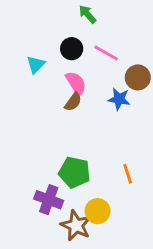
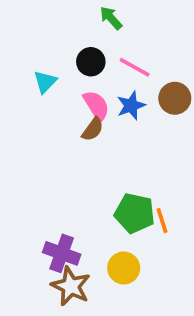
blue star: (119, 99) -> (131, 106), moved, turned -30
green pentagon: (75, 172) -> (135, 213), moved
brown star: (76, 226) -> (71, 286), moved

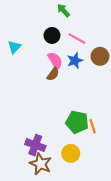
cyan triangle: (45, 82) -> (14, 47), moved

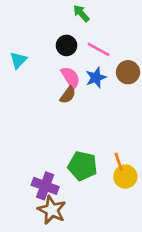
green pentagon: (77, 122) -> (83, 166), moved
yellow circle: (71, 153) -> (125, 177), moved

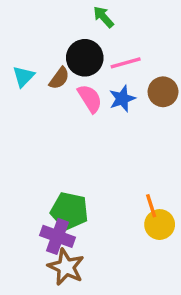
black circle: (66, 45) -> (85, 58), size x1.4
pink line: (99, 49) -> (126, 63), turned -45
brown semicircle: (68, 95) -> (59, 78), moved
green pentagon: (83, 166) -> (69, 211), moved

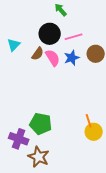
brown semicircle: (59, 78) -> (38, 54), moved
purple cross: (58, 236) -> (19, 139), moved

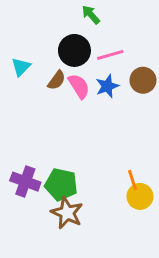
purple cross: (19, 139) -> (25, 182), moved
brown star: (39, 157) -> (67, 213), moved

